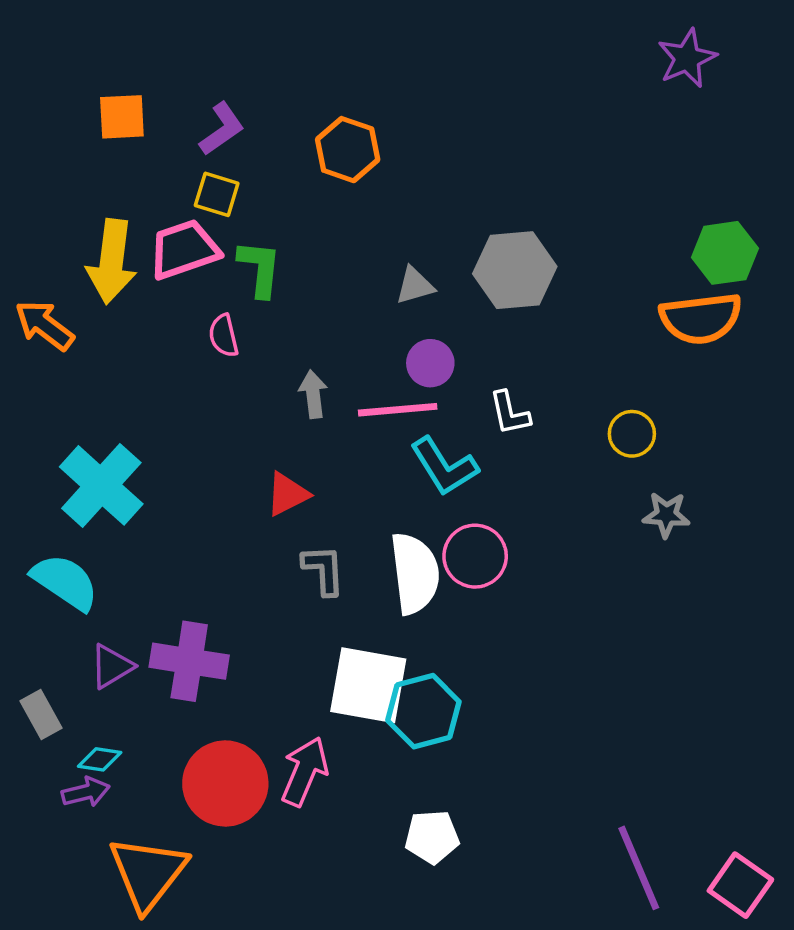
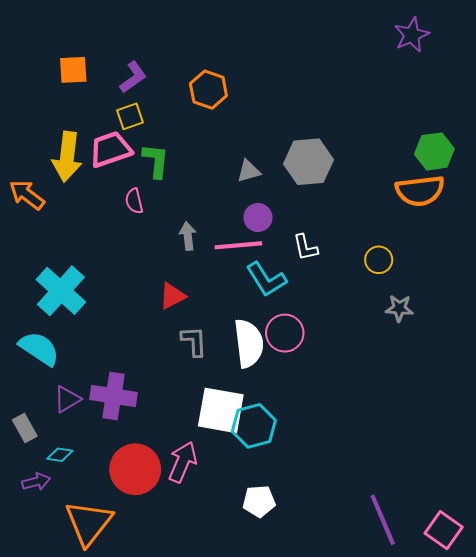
yellow square: (217, 194) -> (130, 116), turned -36
purple arrow: (86, 792) -> (36, 482), moved

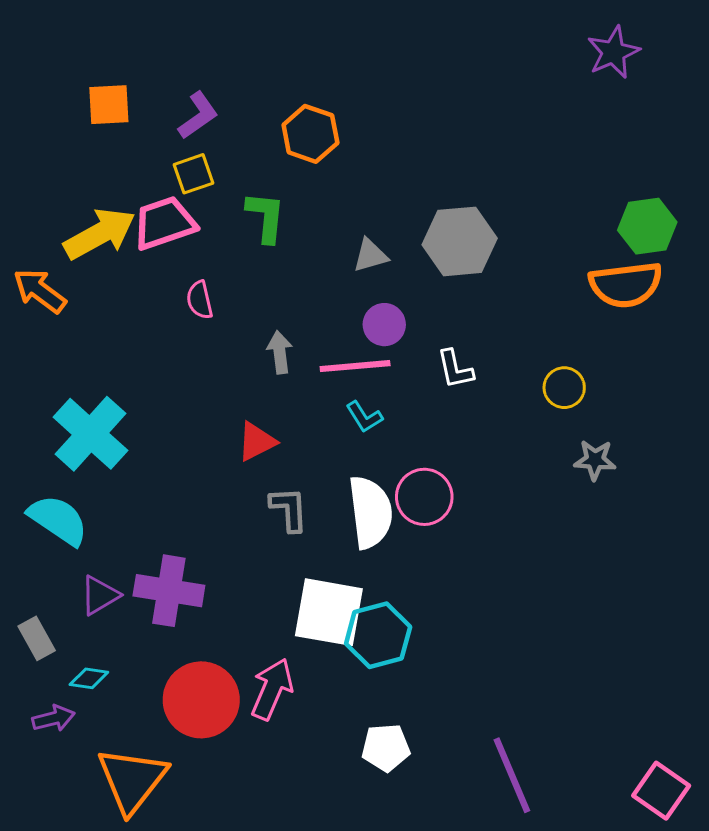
yellow arrow: (67, 157) -> (100, 234), turned -126
green L-shape: (156, 161) -> (266, 217), moved
cyan L-shape: (266, 279) -> (364, 417), moved, size x0.6
purple line: (383, 520) -> (512, 775), moved

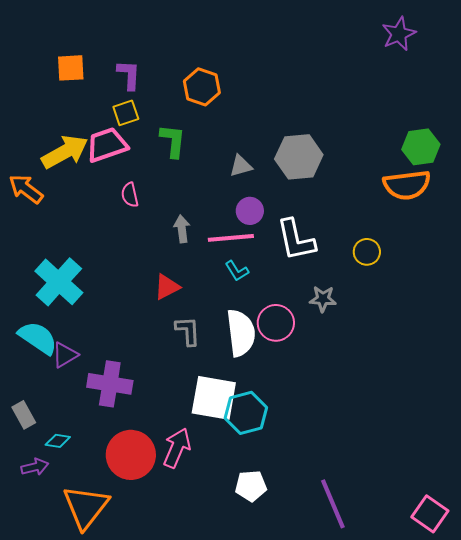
purple L-shape: (198, 115) -> (129, 75), turned -52
white L-shape: (455, 369) -> (296, 240), size x1.6
gray star: (595, 460) -> (323, 299), moved
purple triangle: (100, 595) -> (65, 355), moved

